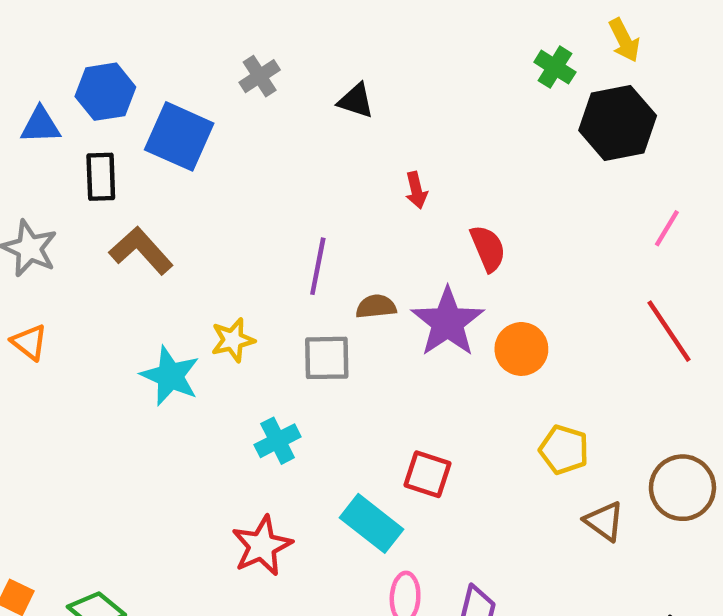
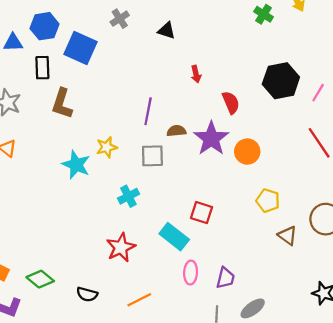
black hexagon: (618, 123) -> (281, 81), moved
brown L-shape: (141, 251) -> (62, 104), turned -120

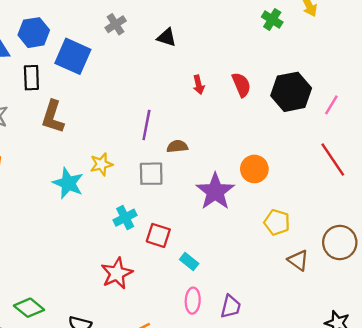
red semicircle: (231, 103) -> (241, 85), moved
purple star: (211, 138) -> (215, 191), moved
red square: (201, 213) -> (158, 235), moved
cyan rectangle: (174, 237) -> (189, 261), moved, size x0.6

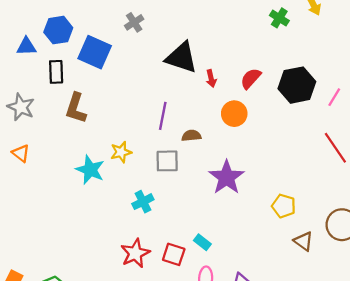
black triangle: (167, 37) -> (181, 58), moved, size x1.8
red semicircle: (241, 85) -> (251, 78), turned -115
orange circle: (254, 169) -> (234, 114), moved
red square: (158, 235) -> (174, 254), moved

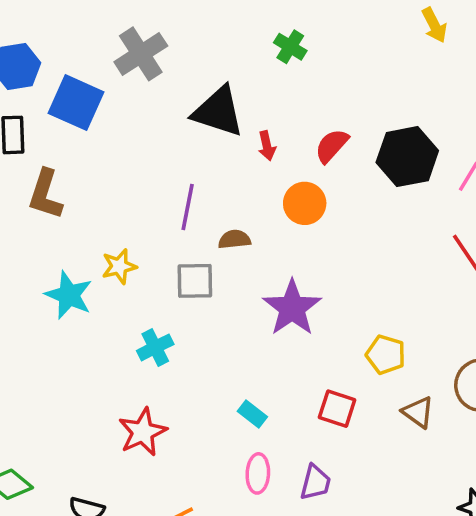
green cross: (279, 18) -> (290, 47), moved
gray cross: (134, 22) -> (141, 54), size x1.6
red square: (174, 254) -> (337, 409), moved

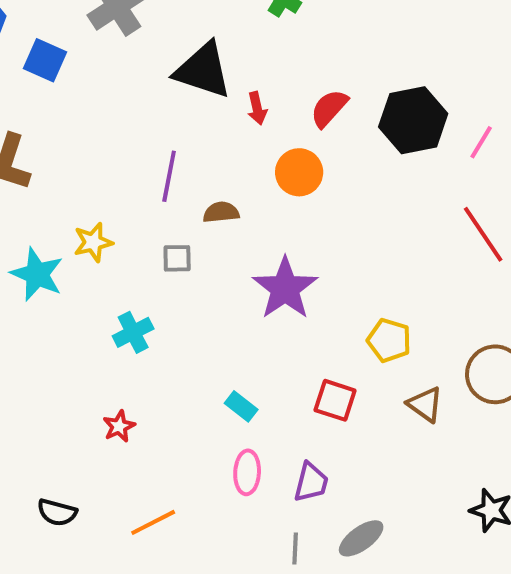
blue square: (76, 103) -> (45, 60), size x0.7
gray square: (195, 281) -> (177, 258), size x0.7
red star: (143, 432) -> (119, 426), size x0.6

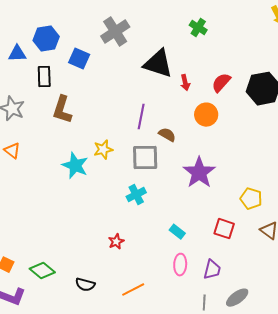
brown semicircle: (221, 212) -> (167, 135), turned 36
gray square: (177, 258) -> (145, 158), size x1.8
cyan cross: (133, 332) -> (136, 195), moved

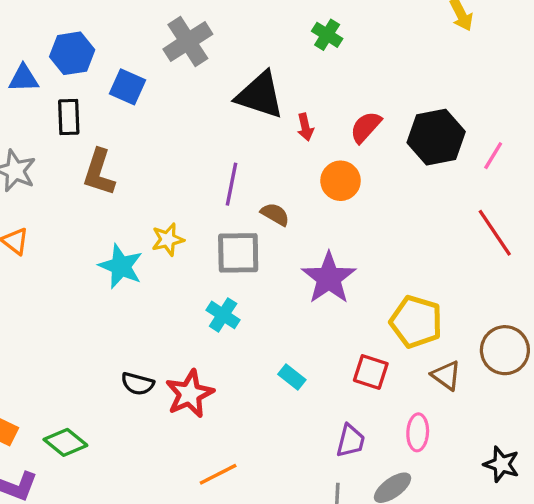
cyan cross: (136, 195) -> (223, 315), turned -30
yellow pentagon: (251, 199) -> (416, 322), size x1.4
red star: (116, 242) -> (190, 394), size x1.8
pink ellipse: (180, 265) -> (418, 432), moved
black semicircle: (85, 285) -> (138, 384), moved

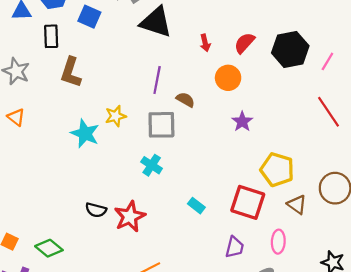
black triangle: (260, 95) -> (156, 22), moved
purple star: (329, 278) -> (242, 122), moved, size x0.6
red square: (371, 372) -> (248, 202), size x1.5

